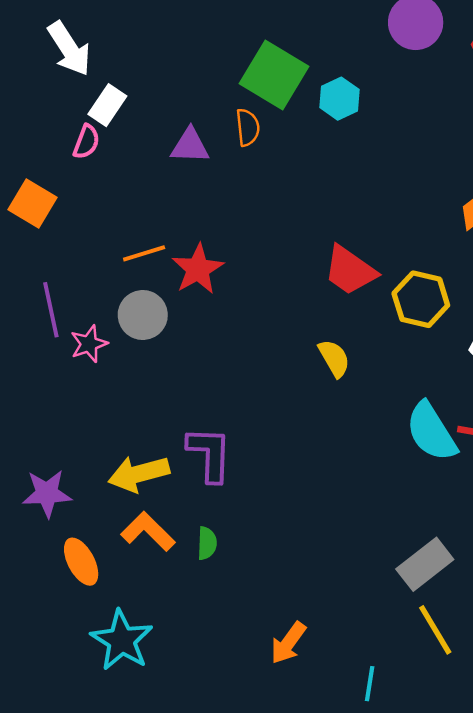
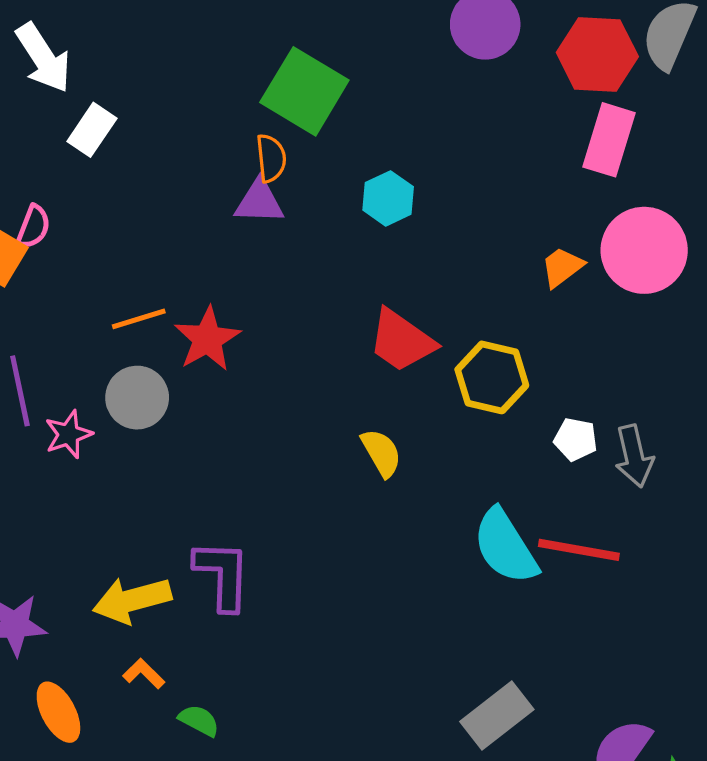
cyan hexagon: (339, 99) -> (388, 198), moved
pink semicircle: (86, 142) -> (33, 227), moved
purple triangle: (190, 146) -> (259, 202), moved
orange L-shape: (148, 531) -> (144, 674), size x0.6
green semicircle: (207, 543) -> (199, 721), moved, turned -64

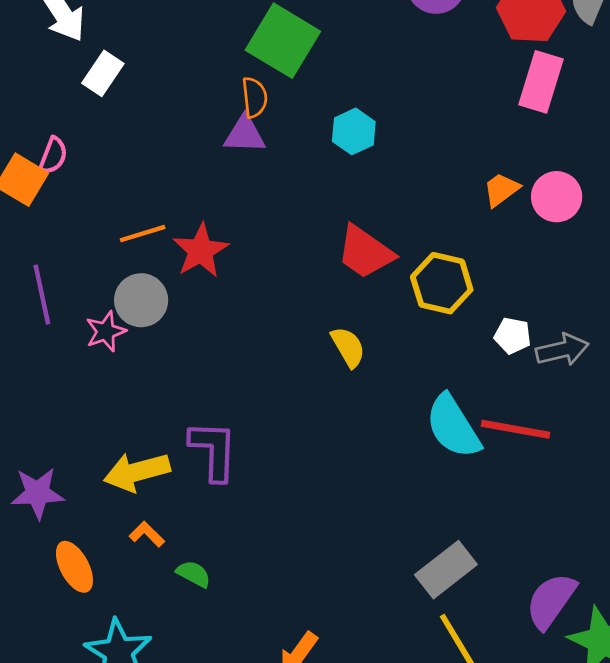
pink circle: (644, 250) -> (557, 197), moved, size x0.7
pink star: (68, 434) -> (106, 331), moved
gray arrow: (634, 456) -> (562, 350), turned -90

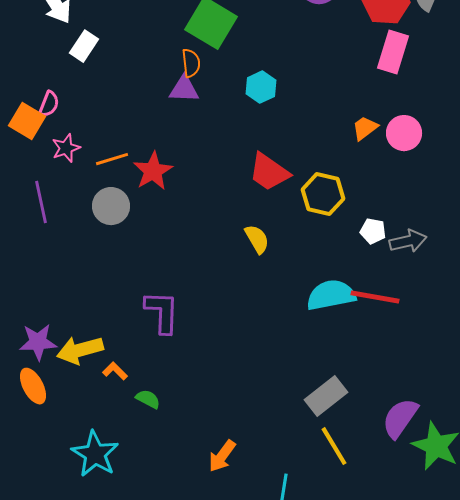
pink star: (106, 331) -> (66, 148), moved
cyan semicircle: (453, 426) -> (331, 295), turned 111
yellow arrow: (137, 472) -> (80, 350), moved
orange ellipse: (74, 567) -> (33, 386), moved

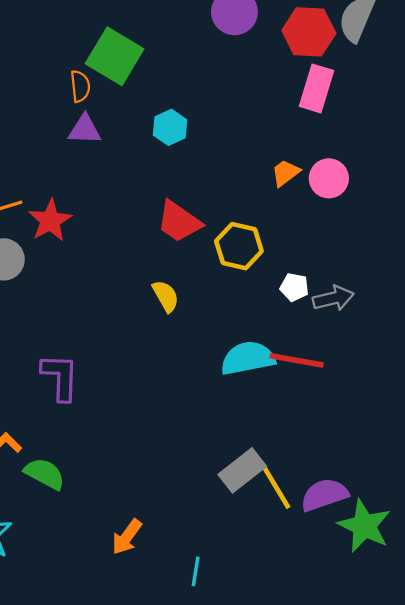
orange semicircle: (191, 63) -> (80, 86), moved
green semicircle: (148, 399) -> (45, 474), size x1.5
purple semicircle: (400, 418) -> (324, 495), turned 36
yellow line: (334, 446) -> (277, 488), moved

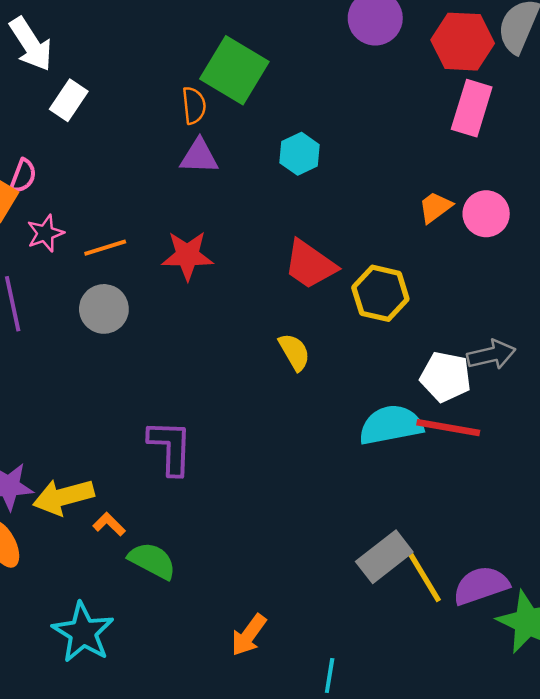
red star: (50, 221) -> (187, 255), moved, turned 30
white pentagon: (294, 287) -> (446, 377), moved, size x1.5

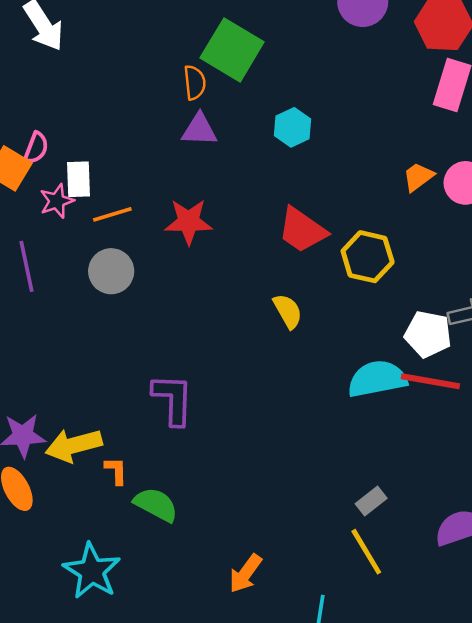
white rectangle: (69, 100) -> (79, 179), moved, turned -36
orange L-shape: (109, 524) -> (116, 471), turned 44
gray rectangle: (384, 557) -> (371, 501), size x0.6
yellow line: (425, 578) -> (366, 552), moved

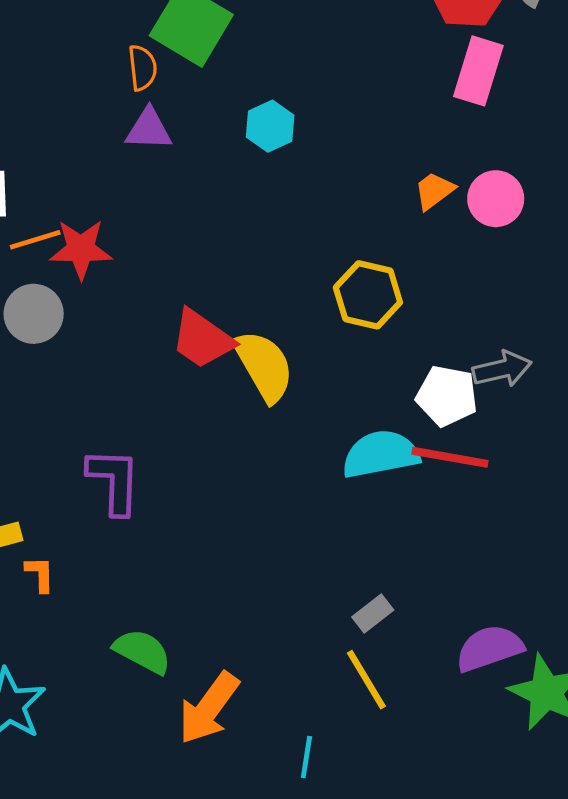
red star: (189, 222) -> (81, 249), moved
red trapezoid: (302, 230) -> (202, 339), moved
yellow semicircle: (288, 311) -> (264, 366), size x1.6
green semicircle: (156, 505) -> (142, 651), moved
orange arrow: (245, 573) -> (209, 708), size x1.4

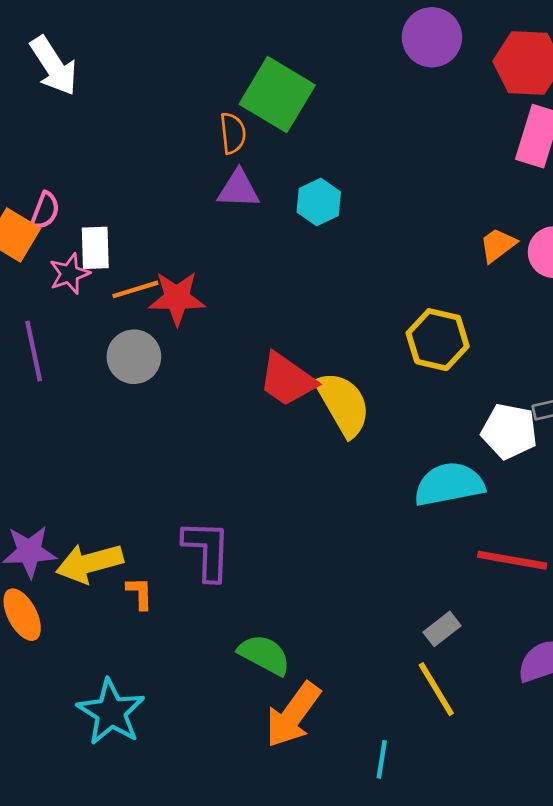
cyan hexagon: (270, 126) -> (319, 202), moved
red line: (450, 457) -> (512, 560), moved
purple L-shape: (114, 481) -> (207, 550), moved
green semicircle: (142, 651) -> (264, 655), moved

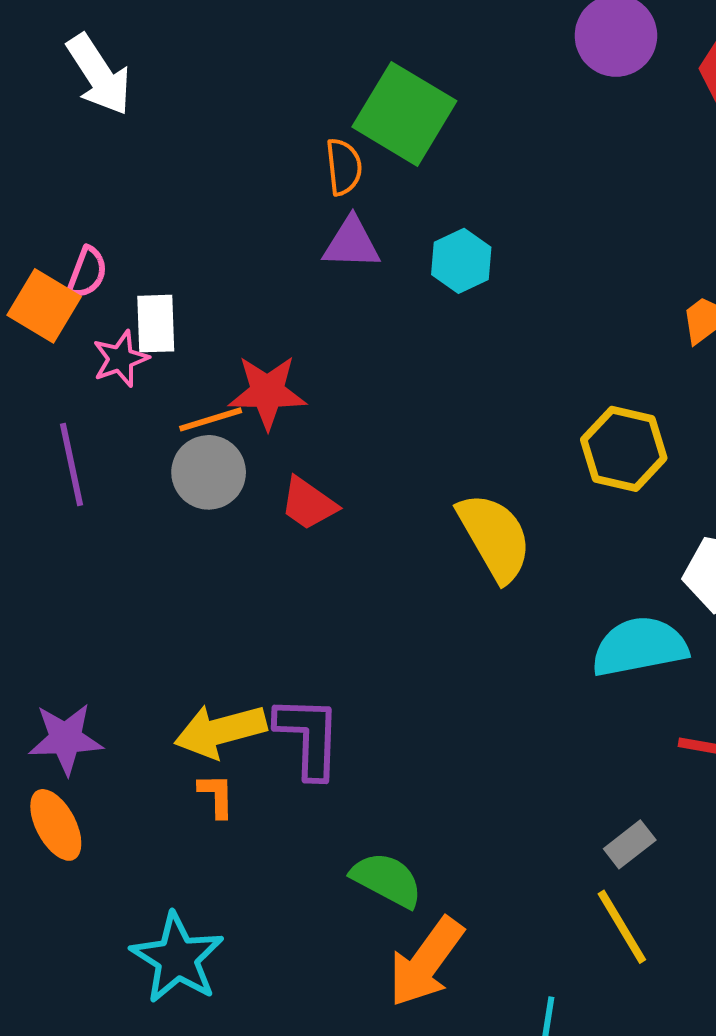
orange line: (135, 289) -> (211, 419), moved
red trapezoid: (287, 380) -> (308, 504), moved, size x0.7
yellow arrow: (90, 563) -> (220, 731), moved

